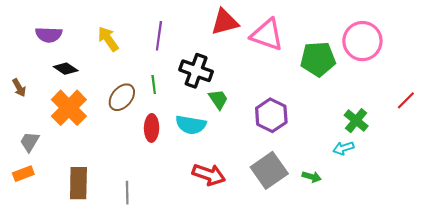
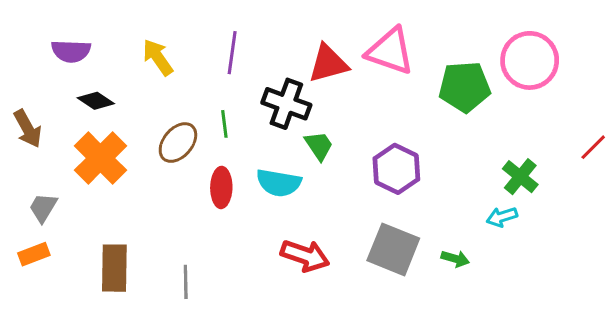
red triangle: (225, 22) -> (328, 64), moved
brown arrow: (19, 88) -> (28, 129), size x1.4
gray square: (269, 170) -> (393, 249), turned -33

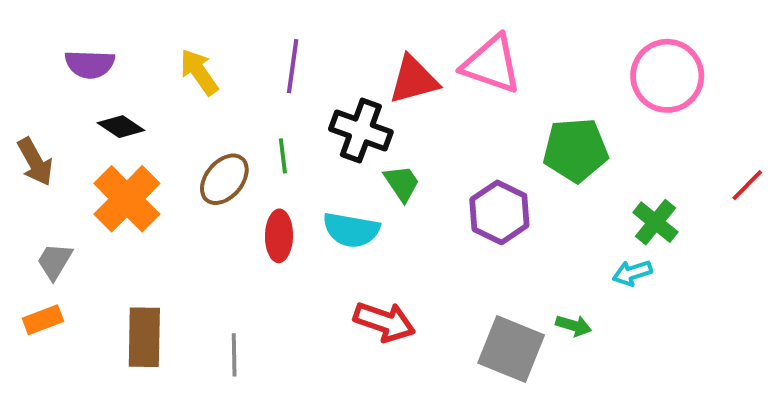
green pentagon: (465, 87) -> (576, 150), moved
gray square: (393, 249) -> (511, 349), moved

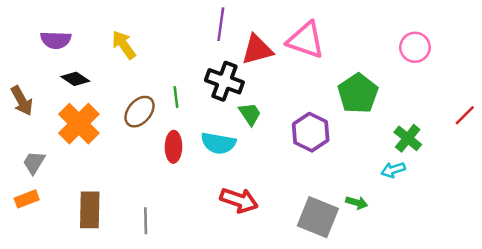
purple line: (293, 66) -> (221, 24), moved
pink circle: (667, 76) -> (415, 47), size x0.7
green pentagon: (576, 150) -> (358, 93), turned -30

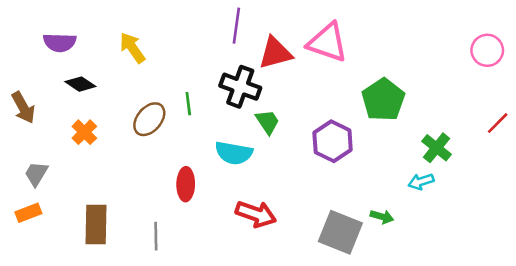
pink circle: (415, 47) -> (487, 50), moved
orange cross: (79, 124) -> (84, 132), size x0.6
red ellipse: (173, 147) -> (186, 184), moved

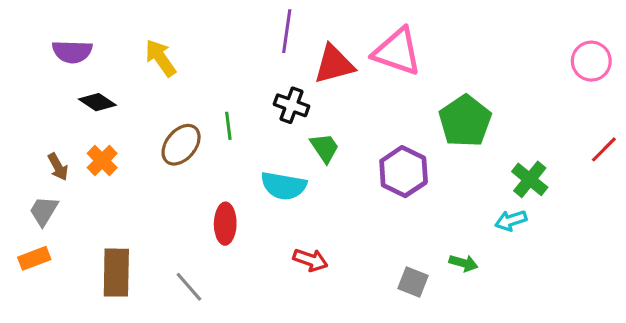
black cross: (240, 87) -> (291, 105), size x0.7
brown arrow: (23, 107) -> (58, 167), moved, size x0.7
red arrow: (256, 214) -> (310, 260), size x0.7
gray square: (340, 232) -> (413, 282), size x0.6
gray line: (156, 236) -> (189, 287), turned -40

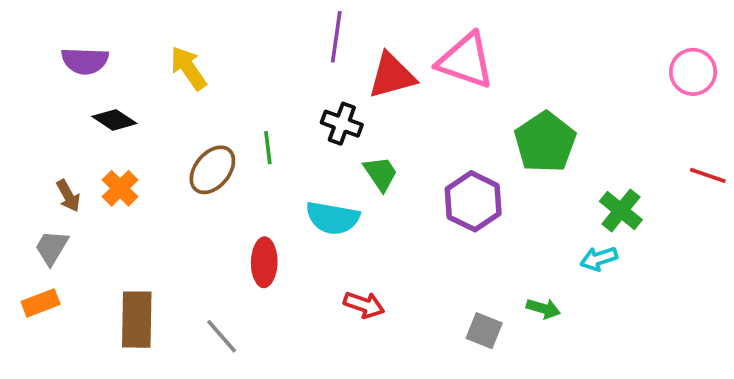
red line: (604, 149) -> (708, 175), turned 64

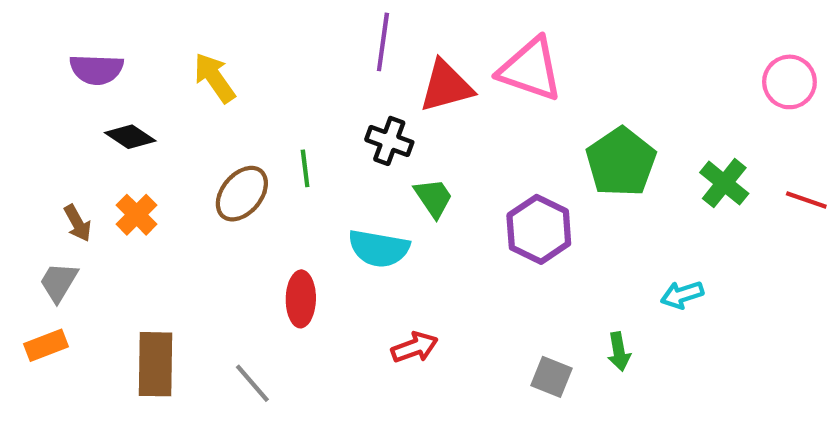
green cross: (621, 211) -> (724, 183), moved
red arrow: (364, 305) -> (415, 347), turned -39
green arrow: (543, 308) -> (619, 352), turned 64

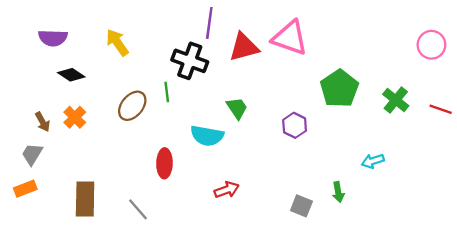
black cross: (389, 141) -> (190, 61), moved, size x1.4
purple hexagon: (539, 229) -> (295, 125), size x0.7

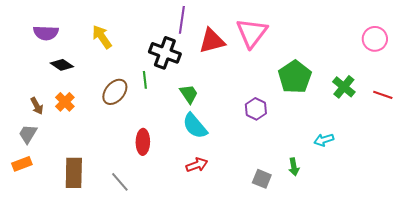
pink triangle: (290, 38) -> (252, 33), turned 48
green trapezoid: (237, 108) -> (189, 94), moved
cyan semicircle: (207, 136) -> (195, 126), moved, turned 40

